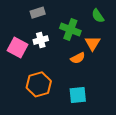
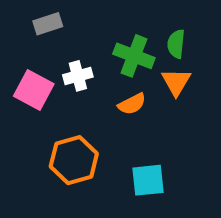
gray rectangle: (38, 13) -> (48, 24), moved
green semicircle: (98, 16) -> (176, 44), moved, turned 40
orange semicircle: (78, 58) -> (132, 104), moved

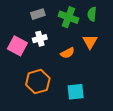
gray rectangle: (48, 24) -> (38, 14), moved
green semicircle: (176, 44) -> (92, 14), moved
green cross: (134, 56) -> (68, 17), moved

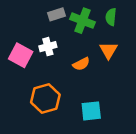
gray rectangle: (38, 14) -> (57, 14), moved

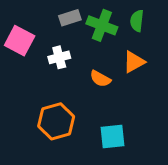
orange triangle: (108, 50) -> (134, 62), turned 30
pink square: (21, 55) -> (20, 41), moved
orange semicircle: (81, 64) -> (100, 79), turned 56

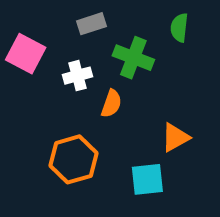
green cross: (102, 25) -> (133, 58), moved
orange triangle: (134, 62) -> (175, 137), moved
orange semicircle: (100, 79) -> (111, 104), moved, turned -100

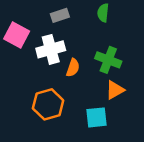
green semicircle: (179, 28) -> (103, 13), moved
green cross: (133, 58) -> (108, 60), moved
white cross: (77, 76) -> (51, 49), size x1.5

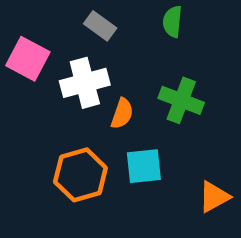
gray rectangle: (60, 15) -> (100, 26), turned 54
orange triangle: (115, 90) -> (214, 197), moved
cyan square: (96, 117) -> (144, 166), moved

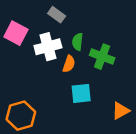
green semicircle: (172, 22) -> (77, 42), moved
orange hexagon: (80, 175) -> (21, 116), moved

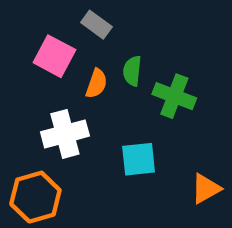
pink square: (16, 33) -> (54, 56), moved
white cross: (48, 47) -> (65, 134), moved
orange semicircle: (69, 64) -> (96, 84), moved

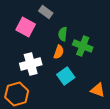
orange semicircle: (96, 84) -> (59, 52), moved
cyan square: (139, 159) -> (66, 76), turned -30
orange triangle: (206, 189) -> (98, 90), turned 49

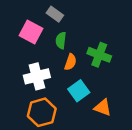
green semicircle: (63, 34) -> (61, 40), moved
orange triangle: (98, 90) -> (103, 108), moved
orange hexagon: (17, 94) -> (42, 112), moved

